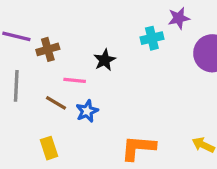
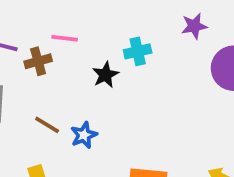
cyan cross: (152, 38) -> (138, 51), moved
pink line: (75, 80) -> (65, 38), moved

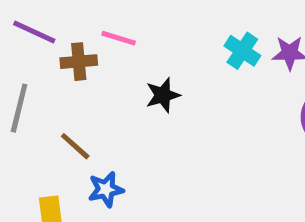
cyan cross: (138, 51) -> (242, 51), moved, turned 36
blue star: (84, 135) -> (106, 189), moved

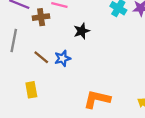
blue star: (106, 189) -> (62, 58), moved

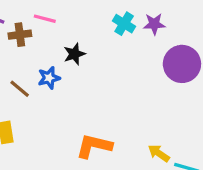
blue star: (62, 58) -> (49, 78), moved

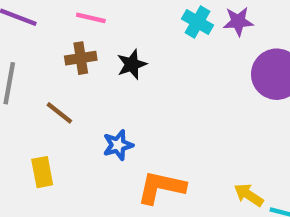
brown cross: (20, 35) -> (81, 58), moved
blue star: (49, 78) -> (118, 145), moved

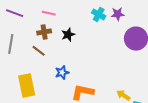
brown line: (59, 113) -> (39, 51), moved
yellow rectangle: (42, 172) -> (27, 85), size x1.6

